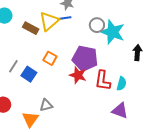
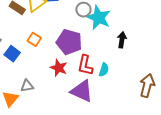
red star: (78, 75) -> (59, 68), moved
purple triangle: (120, 111) -> (82, 91), moved, size x1.4

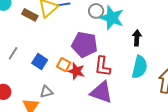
orange square: (34, 39) -> (64, 65), moved
blue square: (12, 54) -> (40, 61), moved
cyan semicircle: (104, 70) -> (140, 67), moved, size x1.6

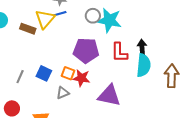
black arrow: (137, 38) -> (142, 47), moved
gray line: (13, 53) -> (20, 77), moved
red L-shape: (103, 66) -> (119, 52), moved
gray triangle: (46, 92) -> (63, 93), moved

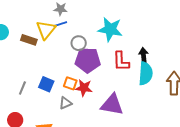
gray circle: (93, 16) -> (79, 43), moved

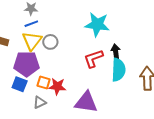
cyan star: (110, 29) -> (97, 24), moved
yellow triangle: (46, 30) -> (32, 41), moved
purple pentagon: (88, 60) -> (26, 64), moved
red L-shape: (121, 61) -> (93, 58), turned 75

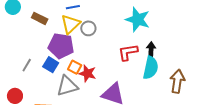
gray triangle: (40, 102) -> (67, 86), size x1.6

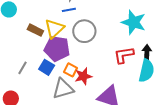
brown rectangle: (40, 18) -> (35, 30), moved
yellow triangle: (71, 24) -> (54, 29), moved
gray circle: (88, 28) -> (84, 31), size x1.5
red star: (87, 73) -> (83, 76), turned -30

